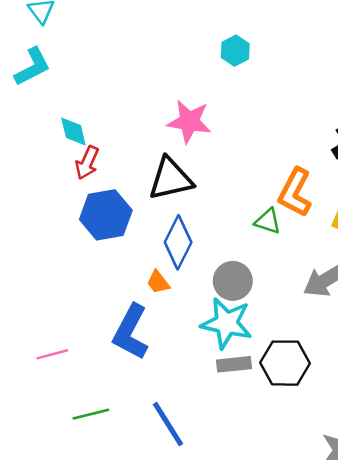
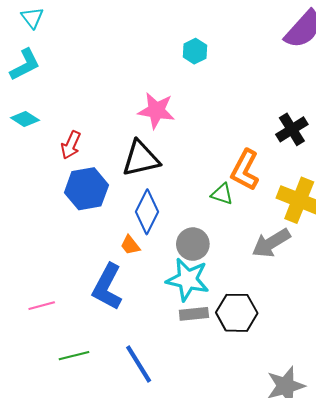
cyan diamond: (73, 132) -> (25, 119), moved, turned -44

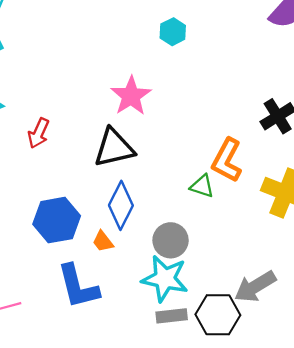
pink star: (156, 111) -> (131, 96), turned 30
blue hexagon: (86, 189) -> (57, 220), moved
gray arrow: (271, 243) -> (255, 287), moved
blue L-shape: (107, 287) -> (78, 287), turned -42

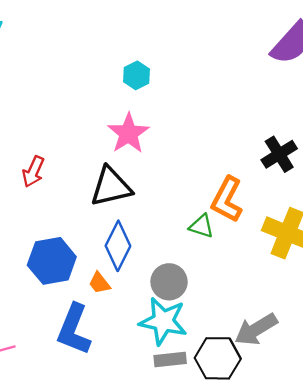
cyan hexagon: (173, 32) -> (137, 75), moved
blue L-shape: (78, 287) -> (74, 329), turned 36

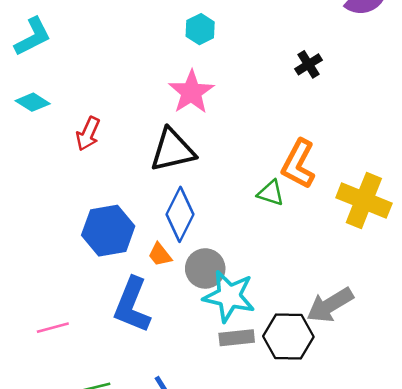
black cross: (279, 154) -> (308, 64), moved, size x0.7
gray circle: (169, 282) -> (205, 268), moved

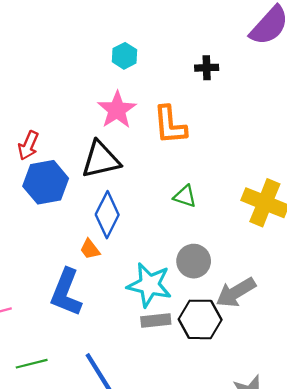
black cross: (308, 64) -> (207, 68), moved, turned 30
orange L-shape: (298, 164) -> (170, 125), moved, turned -33
blue hexagon: (108, 231) -> (46, 182), moved
gray circle: (205, 268) -> (194, 261), moved

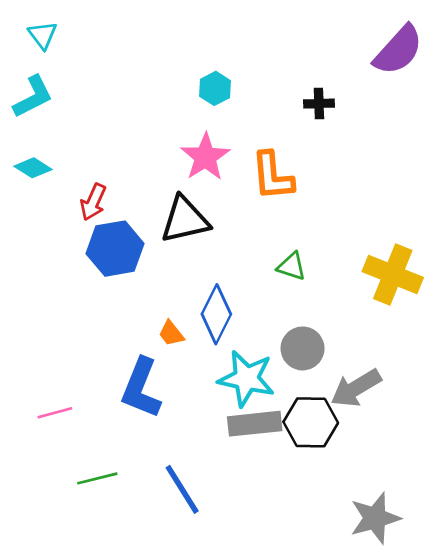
blue diamond: (107, 215) -> (216, 314), moved
gray rectangle: (156, 320) -> (255, 424), size x1.4

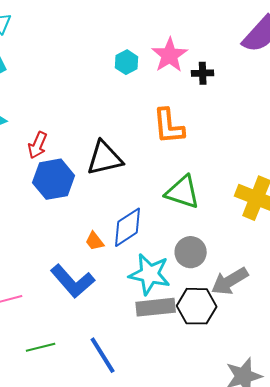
pink star: (205, 157) -> (170, 55), moved
green triangle: (292, 266) -> (183, 192), size x1.6
blue diamond: (216, 314) -> (128, 227), turned 30
blue L-shape: (141, 388) -> (73, 281), turned -63

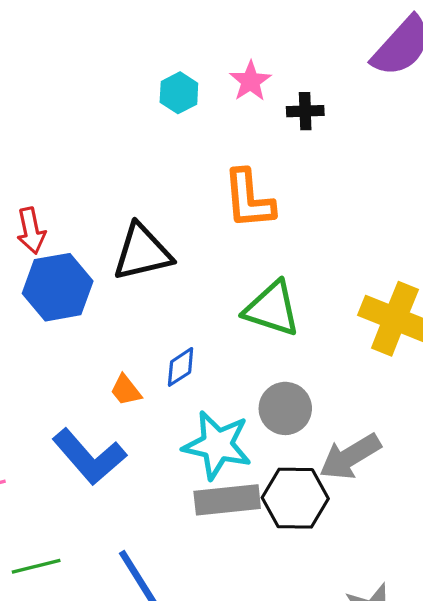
pink star: (170, 55) -> (250, 81), size x0.7
red arrow: (38, 145) -> (31, 231), turned -36
blue diamond: (128, 227) -> (181, 367), size x0.6

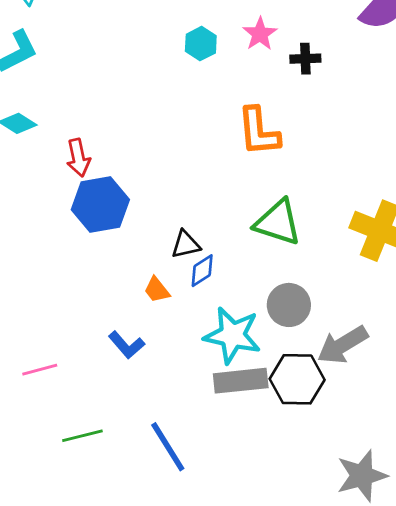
black triangle: (142, 252) -> (186, 244), moved, size x0.6
blue L-shape: (89, 457) -> (126, 345), size x0.6

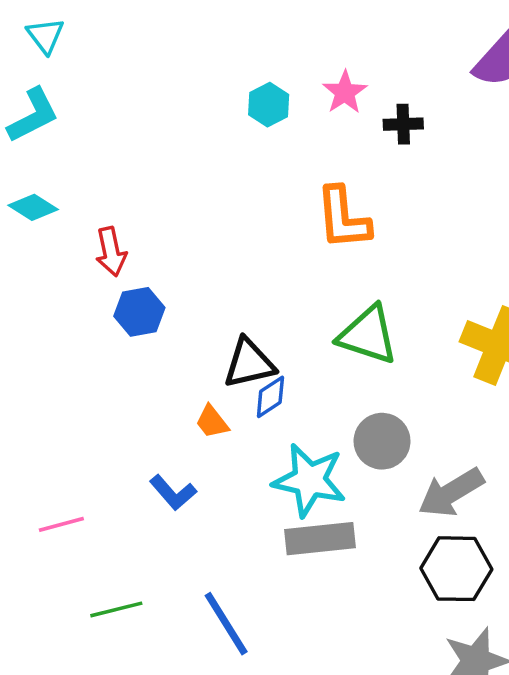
blue hexagon: (100, 205) -> (139, 312), size x0.7
black triangle: (186, 244) -> (249, 363), size x1.4
black hexagon: (297, 379) -> (456, 569), moved

